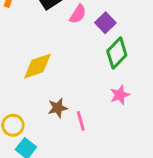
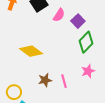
yellow diamond: (37, 66) -> (31, 51), turned 55
pink line: (81, 121) -> (64, 81), moved

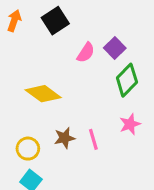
pink semicircle: (59, 15) -> (86, 53), moved
yellow circle: (14, 92) -> (28, 149), moved

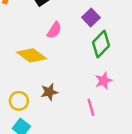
pink semicircle: (86, 53) -> (54, 30), moved
pink line: (93, 139) -> (91, 107), moved

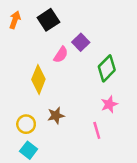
purple square: (91, 17) -> (81, 42), moved
yellow diamond: (32, 55) -> (38, 79), turned 76

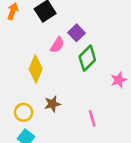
green diamond: (107, 68) -> (87, 58), moved
pink star: (109, 104) -> (119, 80), moved

